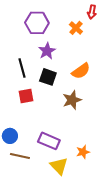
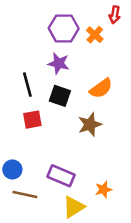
purple hexagon: (37, 23) -> (64, 28), moved
purple star: (47, 51) -> (59, 63), turned -30
yellow triangle: (59, 166) -> (74, 207), turned 42

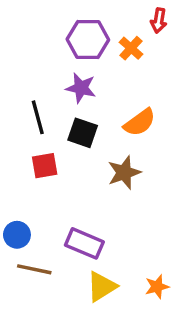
orange star: (104, 189) -> (157, 287), moved

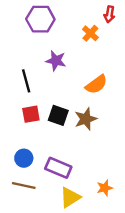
purple hexagon: (88, 40) -> (40, 19), moved
black square: (83, 133) -> (58, 115), moved
blue circle: (17, 235) -> (24, 158), moved
orange star: (157, 287) -> (105, 188), moved

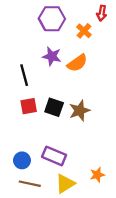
purple hexagon: (40, 19) -> (52, 19), moved
orange semicircle: (96, 84) -> (77, 63), moved
blue circle: (24, 158) -> (22, 160), moved
brown line: (24, 186) -> (30, 184), moved

